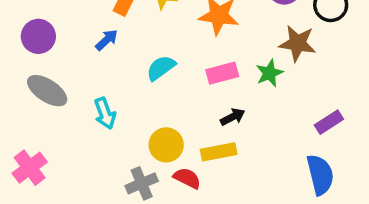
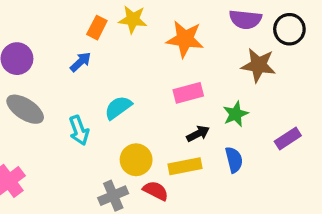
cyan semicircle: (161, 68) -> (118, 108), moved
green star: (269, 73) -> (236, 114), moved
blue semicircle: (320, 175) -> (234, 160), moved, size x0.7

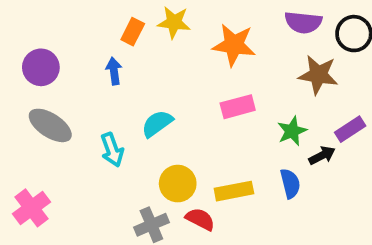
blue arrow: (81, 62) -> (114, 71), turned -55
black arrow: (198, 134) -> (322, 155), moved
purple rectangle: (288, 139) -> (350, 129), moved

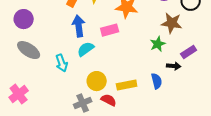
blue arrow: (114, 71) -> (79, 26), moved, size x1.5
pink rectangle: (238, 107) -> (110, 30), moved
green star: (292, 131) -> (158, 44), moved
black arrow: (322, 155) -> (174, 66), turned 32

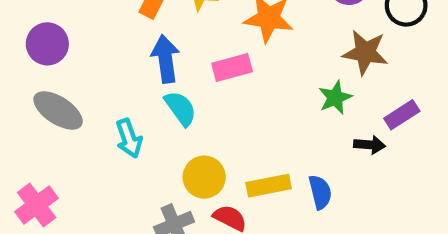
cyan semicircle: (86, 49) -> (181, 108), turned 90
blue semicircle: (157, 81) -> (320, 192), moved

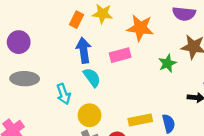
green star: (335, 98) -> (167, 63), moved
gray ellipse: (58, 110) -> (25, 79), turned -32
yellow circle: (204, 177) -> (90, 115), moved

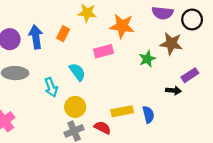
orange rectangle: (77, 20) -> (63, 34), moved
blue arrow: (84, 50) -> (36, 37), moved

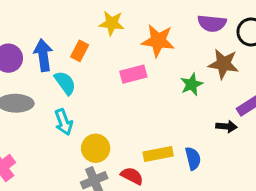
cyan semicircle: (77, 72) -> (65, 83), moved

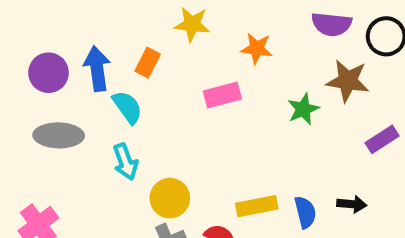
orange star: (158, 41) -> (257, 48), size x0.7
black arrow: (226, 126) -> (352, 204), moved

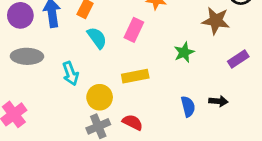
pink rectangle: (222, 95) -> (134, 30), turned -50
cyan semicircle: (127, 107) -> (97, 38), moved
green star: (303, 109) -> (184, 52), moved
yellow rectangle: (257, 206) -> (135, 76), moved

